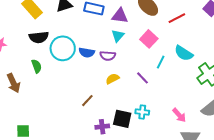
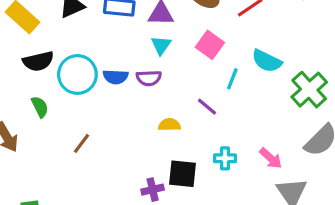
yellow semicircle: (112, 79) -> (169, 125), moved, turned 32
brown line: (87, 101) -> (82, 143), moved
cyan cross: (142, 112) -> (225, 158), moved

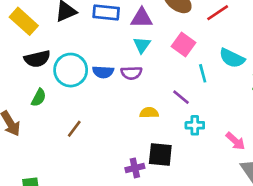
cyan line: (232, 79) -> (203, 73), turned -36
green semicircle: (40, 107) -> (39, 98), turned 54
cyan cross: (225, 158) -> (195, 125), moved

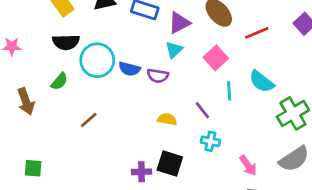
purple triangle: (142, 18) -> (179, 23), turned -40

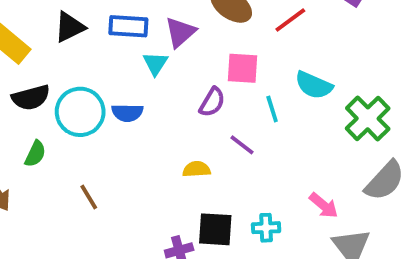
cyan triangle: (174, 50) -> (155, 63), moved
pink square: (216, 58) -> (242, 68), turned -30
purple semicircle: (158, 76) -> (212, 102), moved, turned -55
brown line: (89, 120) -> (89, 197), turned -66
cyan cross: (210, 141) -> (266, 228), moved

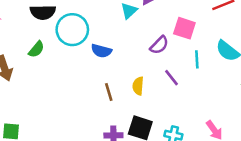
blue semicircle: (127, 113) -> (101, 51), moved
yellow semicircle: (197, 169) -> (138, 86), turned -96
brown line: (89, 197) -> (109, 92), moved

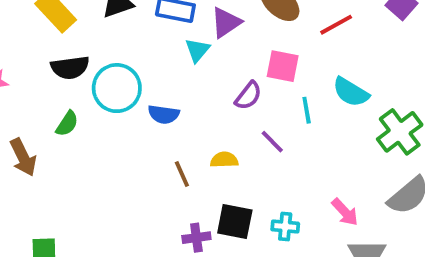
yellow semicircle: (138, 86) -> (224, 160), turned 90

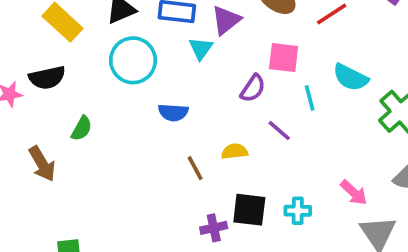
black semicircle: (70, 68) -> (47, 78), moved
cyan circle: (117, 88) -> (133, 60), moved

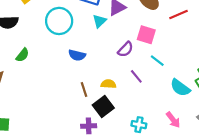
cyan semicircle: (351, 77) -> (180, 88), moved
cyan line: (310, 98) -> (157, 61), turned -48
black square: (249, 210) -> (103, 106), moved, turned 36

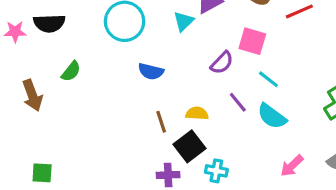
cyan semicircle: (180, 88) -> (272, 116), moved
pink arrow: (173, 120) -> (292, 166), turned 84
cyan cross: (139, 125) -> (216, 171), moved

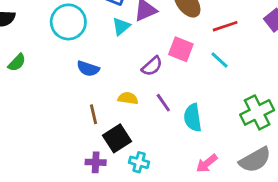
cyan line: (268, 79) -> (220, 60), moved
yellow semicircle: (197, 113) -> (128, 98), moved
cyan semicircle: (272, 116) -> (193, 118), turned 40

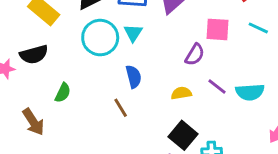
cyan triangle: (121, 26) -> (133, 33), moved
blue semicircle: (88, 69) -> (134, 77), turned -105
brown line: (94, 114) -> (121, 108), moved
cyan semicircle: (193, 118) -> (250, 92), turned -68

